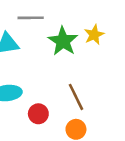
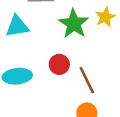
red circle: (38, 114) -> (59, 64), moved

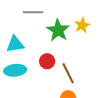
cyan triangle: (17, 26) -> (15, 44), moved

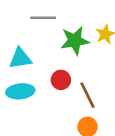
green star: (58, 30) -> (75, 41), turned 30

